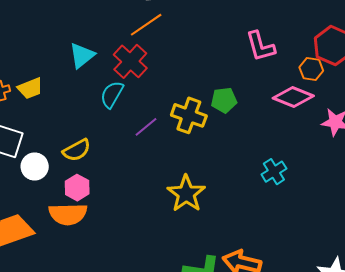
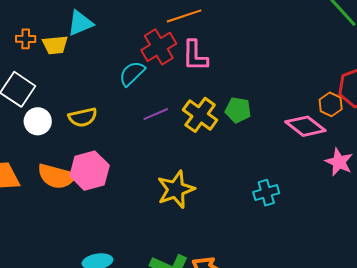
pink L-shape: (260, 46) -> (195, 56), moved
cyan triangle: (82, 55) -> (80, 23), moved
pink hexagon: (77, 188) -> (90, 171), moved, size x1.5

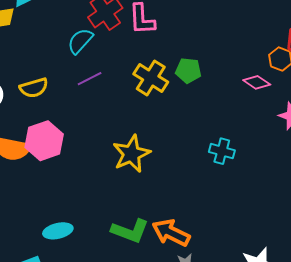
purple line: (156, 114) -> (90, 79), moved
pink diamond: (305, 126) -> (257, 82), size x0.7
cyan cross: (266, 193) -> (222, 151), turned 35

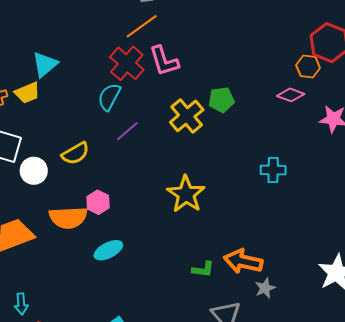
yellow cross: (151, 78) -> (187, 116), turned 32
pink hexagon: (44, 141) -> (98, 202), size x0.6
cyan ellipse: (58, 231) -> (108, 250), moved
green L-shape: (130, 231) -> (203, 269), size x0.6

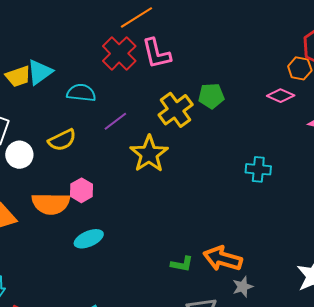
cyan triangle: (45, 64) -> (40, 72), moved
cyan semicircle: (109, 97) -> (81, 93), moved, turned 64
yellow star: (186, 194) -> (149, 154), moved

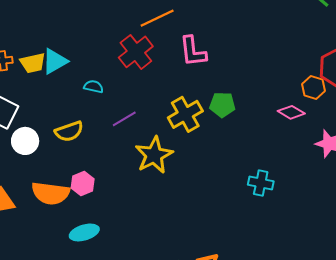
pink L-shape: (156, 54) -> (193, 51), moved
cyan semicircle: (81, 93) -> (94, 87), size x0.7

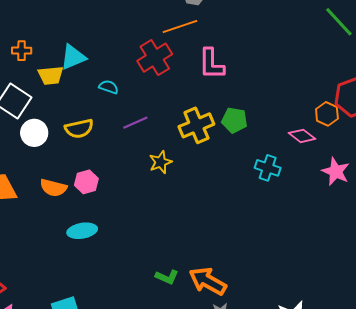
yellow trapezoid: (33, 63) -> (51, 75), moved
yellow star: (154, 155) -> (160, 162), size x0.6
cyan cross: (261, 183) -> (268, 168), moved
orange semicircle: (51, 193) -> (53, 188), size x0.7

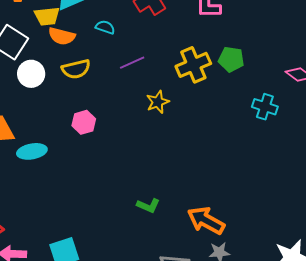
orange semicircle: (53, 188) -> (62, 36), moved
cyan ellipse: (82, 231) -> (32, 151), moved
green L-shape: (167, 277) -> (148, 206), moved

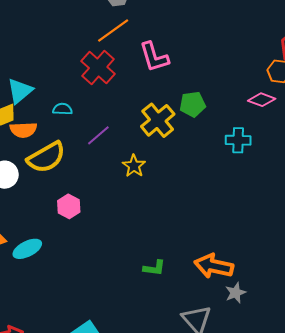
yellow semicircle: (76, 69) -> (46, 157), size x1.4

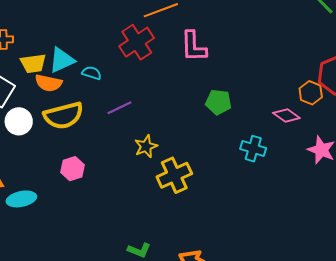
cyan triangle: (20, 91) -> (62, 60), moved
yellow cross: (158, 120) -> (174, 175), moved

